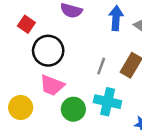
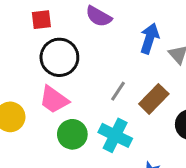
red square: (26, 24) -> (41, 20), turned 35

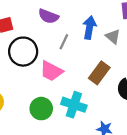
gray line: (118, 91) -> (64, 42), moved
pink trapezoid: (54, 100) -> (51, 71), moved

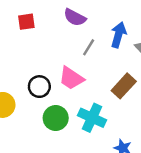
black circle: (23, 52) -> (39, 87), moved, size x0.7

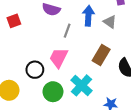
pink trapezoid: (71, 78) -> (59, 58), turned 95
cyan cross: (92, 118) -> (81, 85), turned 30

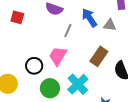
blue arrow: (88, 16) -> (89, 18), turned -42
red square: (14, 21) -> (17, 17), turned 32
gray triangle: (110, 22) -> (110, 25), turned -32

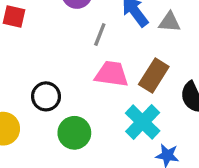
pink trapezoid: (58, 56) -> (112, 74), moved, turned 70
cyan cross: (78, 84) -> (143, 122), moved

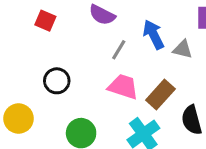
black circle: (46, 96) -> (57, 81), moved

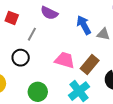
gray line: (119, 50) -> (32, 34), moved

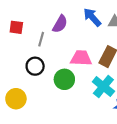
purple semicircle: (49, 13) -> (60, 24), moved, turned -72
green circle: (38, 92) -> (64, 79), moved

